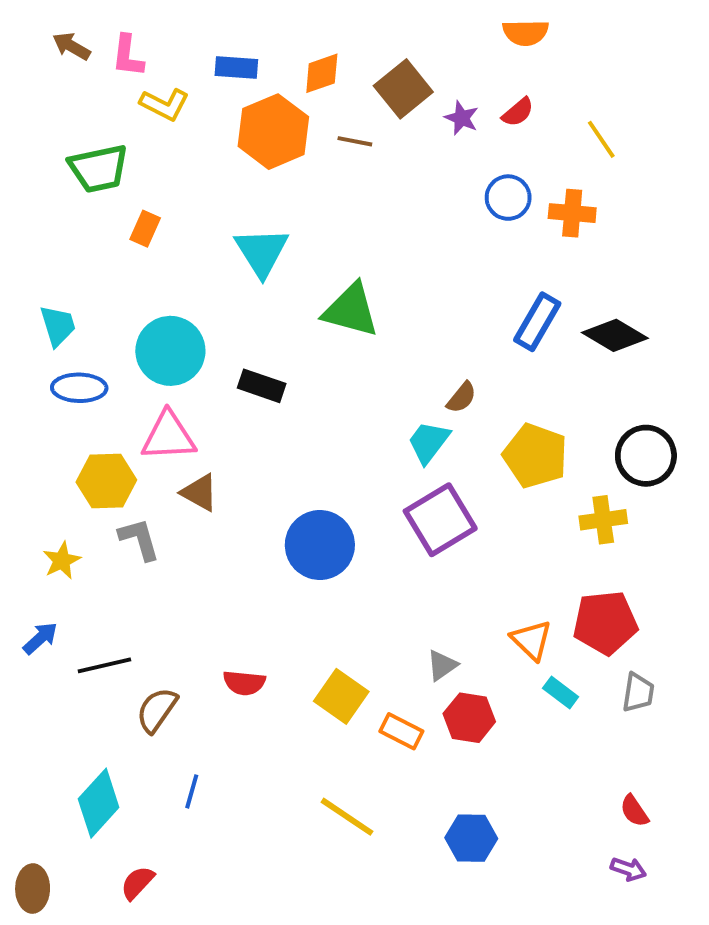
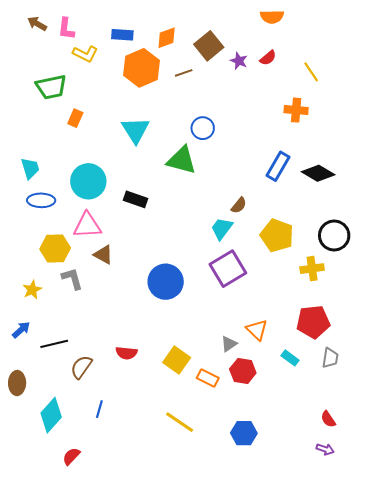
brown line: (355, 141) -> (184, 73), turned -30
blue circle: (508, 198) -> (203, 128), moved
orange triangle: (531, 640) -> (257, 330), moved
brown ellipse: (33, 889) -> (17, 383), moved

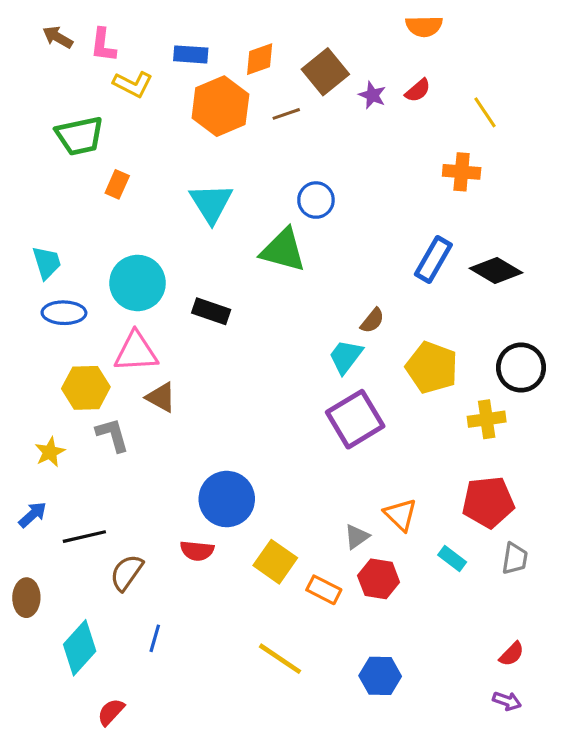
blue circle: (166, 282) -> (227, 499), moved
red semicircle: (328, 419) -> (512, 654), turned -102

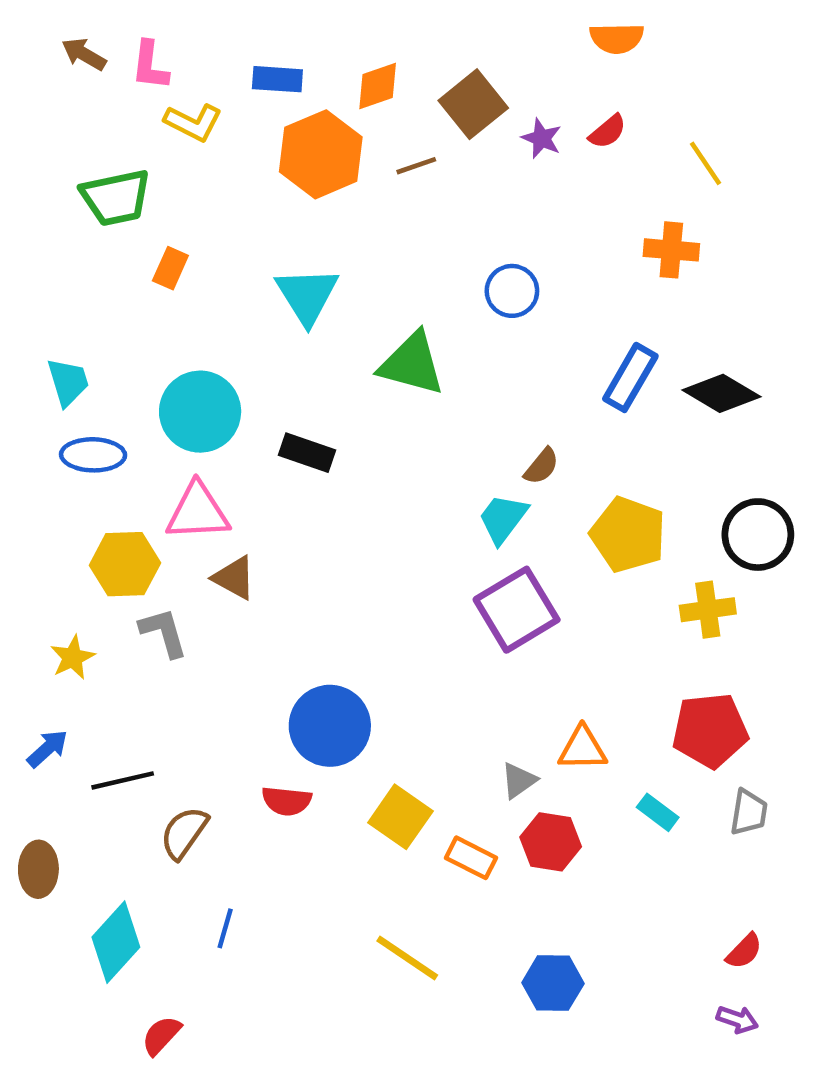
blue circle: (316, 200) -> (512, 291), moved
orange triangle: (401, 515) -> (583, 749), turned -45

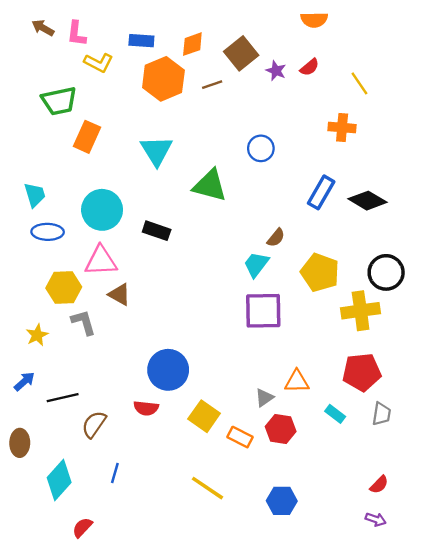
orange rectangle: (170, 268) -> (87, 137), size x1.5
purple square: (517, 610) -> (263, 311), turned 30
yellow cross: (708, 610) -> (361, 311), size x1.4

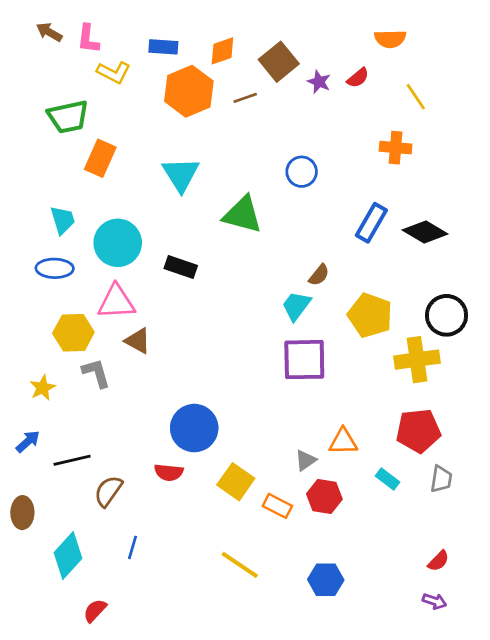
orange semicircle: (314, 20) -> (390, 39), moved
cyan trapezoid: (35, 195) -> (63, 220), moved

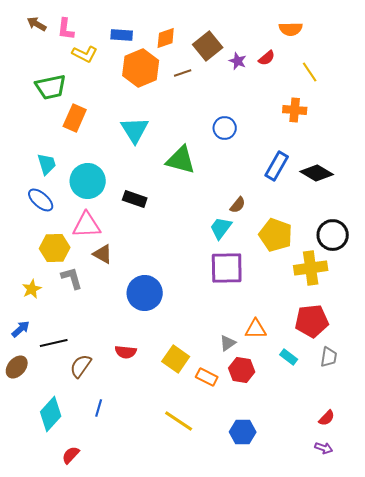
blue ellipse: (55, 268) -> (41, 200), turned 40
blue circle: (194, 428) -> (145, 293), moved
brown ellipse: (22, 513) -> (17, 367), moved, turned 40

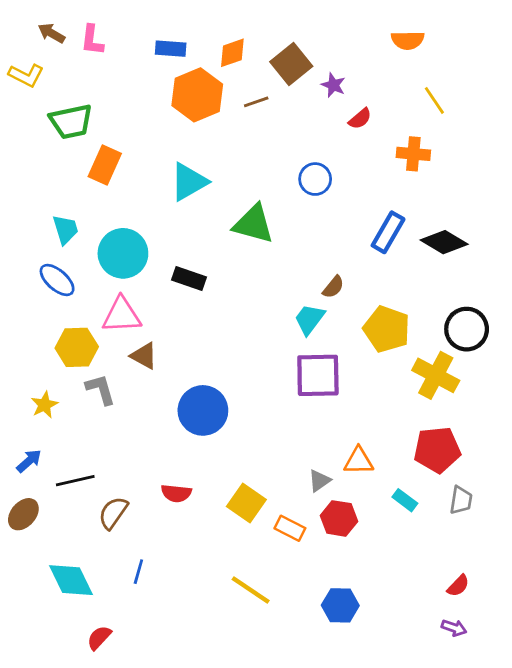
yellow L-shape: (85, 54) -> (26, 75), moved
red semicircle: (267, 58) -> (360, 119), moved
cyan triangle: (135, 130) -> (189, 182), turned 32
yellow cross: (311, 268) -> (436, 375), turned 36
cyan diamond: (51, 414) -> (71, 580), turned -68

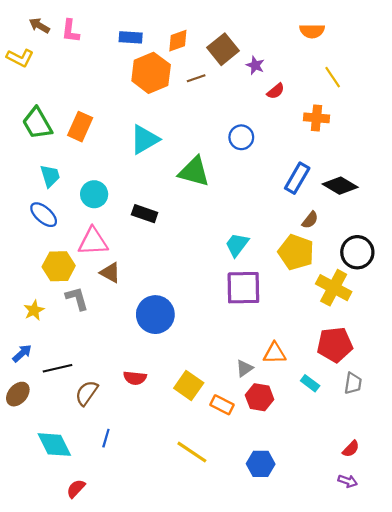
green trapezoid: (71, 122) -> (37, 123), moved, turned 72
cyan circle: (123, 253) -> (94, 194), size x0.7
brown semicircle: (333, 287) -> (310, 220), moved

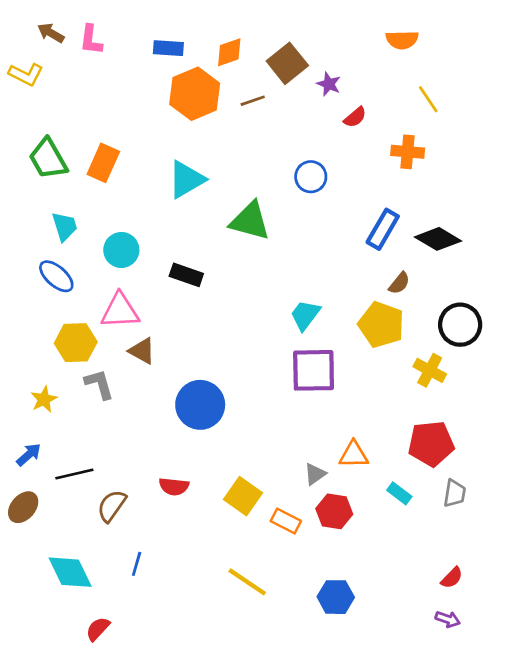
yellow cross: (334, 288) -> (430, 370), size x0.7

